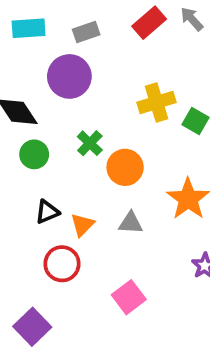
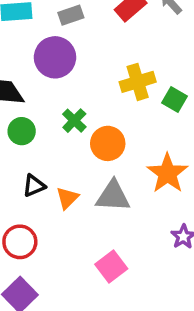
gray triangle: (131, 223) -> (113, 196), size x1.5
red circle: (62, 264) -> (20, 242), moved

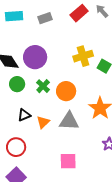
purple circle: (55, 57) -> (35, 57), moved
green cross: (74, 121) -> (43, 86), moved
pink square: (111, 266) -> (68, 161), turned 36

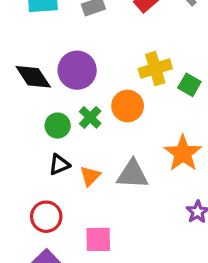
green circle: (17, 84) -> (58, 126), moved
orange circle: (66, 91) -> (128, 106), moved
pink square: (68, 161) -> (98, 239), moved

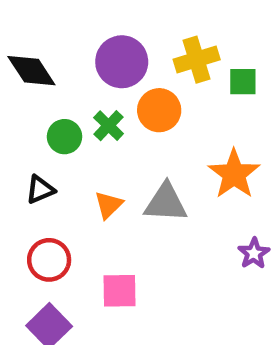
purple circle: (77, 70) -> (122, 62), moved
green square: (189, 85) -> (243, 82), turned -30
black triangle: (59, 165) -> (40, 189), moved

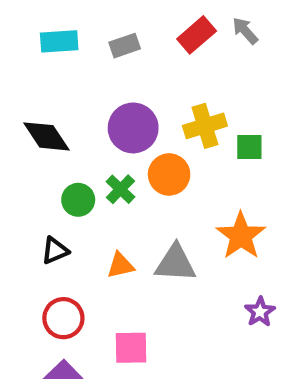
orange triangle: (109, 205) -> (120, 265), turned 32

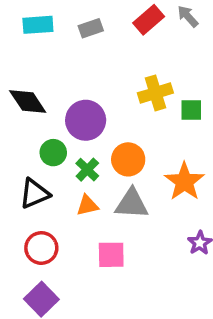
purple circle: (133, 128) -> (86, 120), moved
orange circle: (169, 174) -> (128, 159), moved
green cross: (120, 189) -> (87, 170), moved
black triangle: (55, 251) -> (35, 193), size x1.4
pink square: (131, 348) -> (111, 255), moved

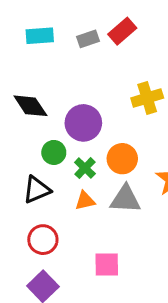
red rectangle: (149, 20) -> (122, 31), moved
pink square: (111, 255) -> (107, 264), moved

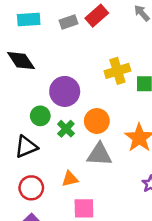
black diamond: (30, 106) -> (21, 61), moved
orange triangle: (85, 201) -> (70, 179), moved

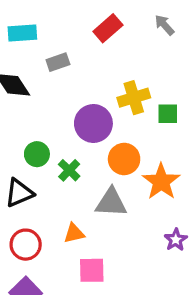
gray rectangle: (69, 22) -> (58, 62), moved
purple circle: (65, 91) -> (93, 123), moved
orange circle: (97, 121) -> (124, 159), moved

